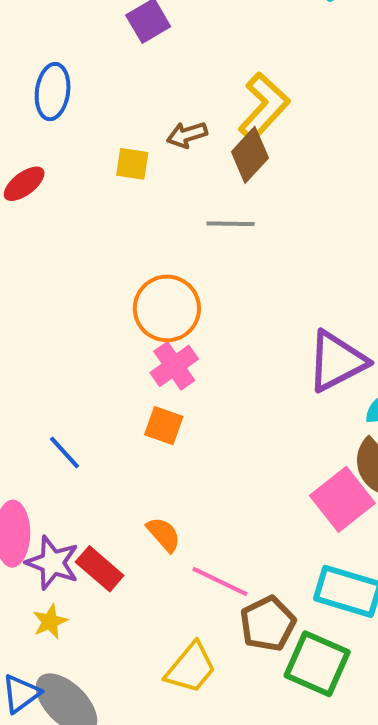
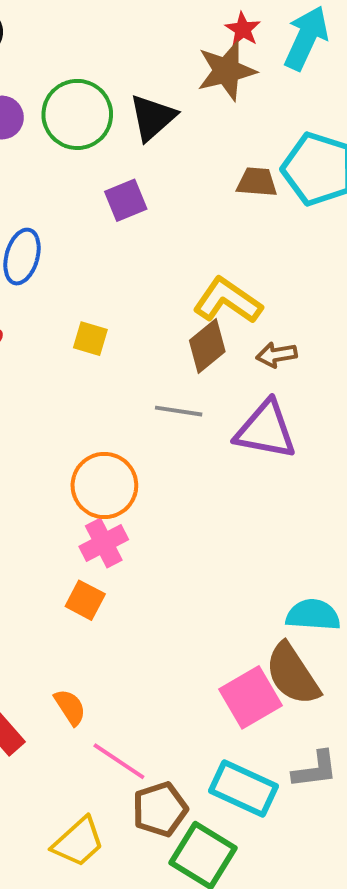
yellow L-shape: (264, 107) -> (228, 301), turned -106
brown arrow: (187, 135) -> (277, 355), moved
purple triangle: (337, 361) -> (266, 430), moved, turned 30

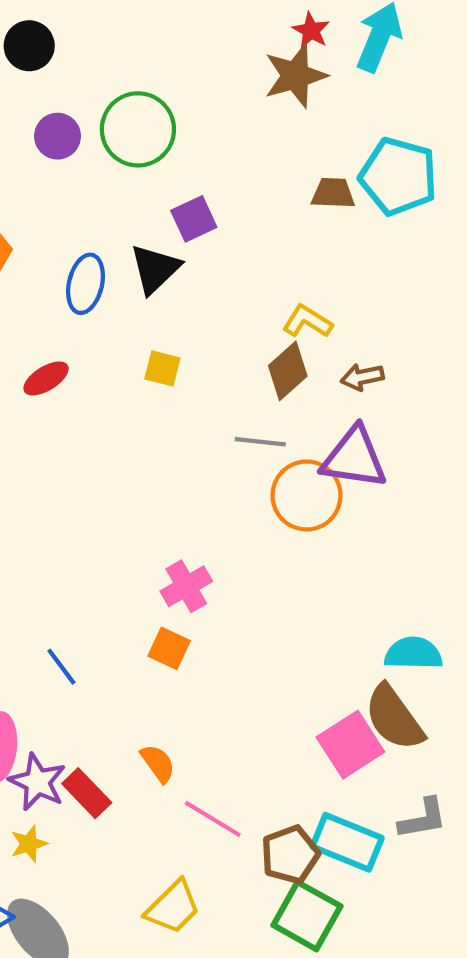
black triangle: (153, 117) -> (155, 269), moved
yellow L-shape: (228, 301) -> (307, 321), size x0.7
orange circle: (104, 485) -> (306, 495), moved
brown pentagon: (160, 809) -> (290, 855), moved

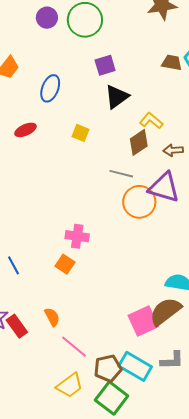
black triangle: (155, 269) -> (117, 97), moved
pink cross: (186, 586) -> (77, 236), turned 30
brown semicircle: (394, 718) -> (165, 311), turned 80
yellow trapezoid: (173, 907) -> (70, 385), moved

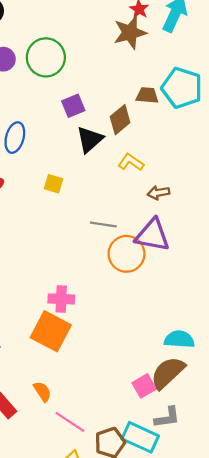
brown diamond: (139, 142) -> (120, 120), moved
orange square: (65, 264) -> (51, 331), size x1.8
pink square: (143, 321) -> (144, 386), size x0.7
gray L-shape: (172, 360) -> (167, 417), moved

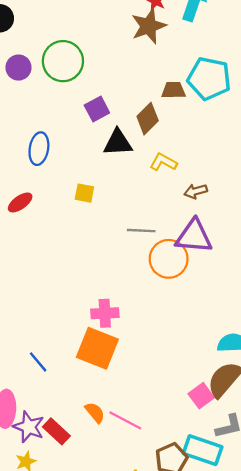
black triangle: (90, 139) -> (118, 143), turned 44
pink line: (70, 422) -> (125, 420), moved

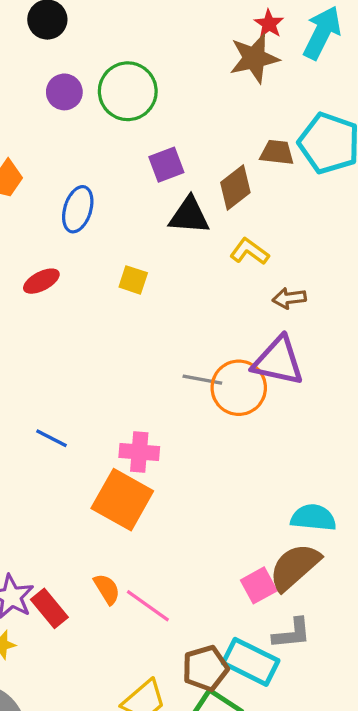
gray line: (141, 231) -> (202, 380), moved
blue line: (38, 362) -> (51, 438), moved, turned -30

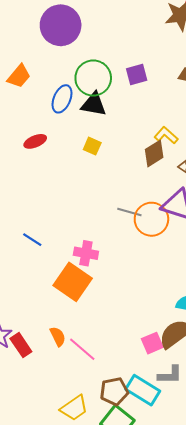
green circle: (128, 91) -> (93, 78), moved
purple circle: (64, 92) -> (61, 25), size x1.8
purple square: (166, 165) -> (137, 75), moved
brown diamond: (235, 188) -> (154, 153), moved
black triangle: (189, 216) -> (94, 104), moved

